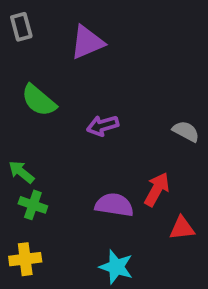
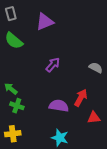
green semicircle: (39, 100) -> (14, 41), moved
purple arrow: (103, 126) -> (53, 65), turned 147

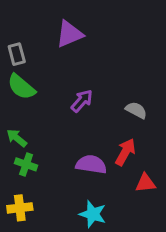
gray rectangle: (11, 14) -> (17, 54), moved
green semicircle: (14, 41) -> (21, 87), moved
gray semicircle: (96, 68) -> (136, 110), moved

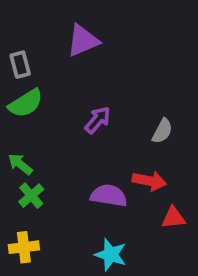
green semicircle: (21, 87) -> (26, 103), turned -72
gray semicircle: (136, 110) -> (162, 131), turned 90
red arrow: (125, 152) -> (149, 181), turned 72
green cross: (26, 164) -> (31, 196), turned 30

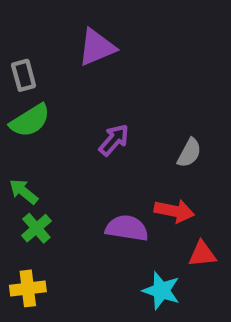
cyan star: (111, 255) -> (161, 291), moved

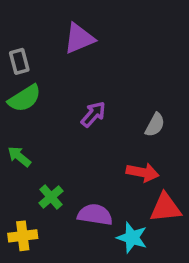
green cross: (36, 228) -> (51, 197), moved
purple semicircle: (127, 228) -> (95, 215), moved
red triangle: (202, 254) -> (166, 208), size x1.4

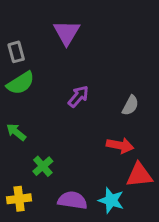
purple triangle: (79, 38) -> (67, 33), turned -36
purple semicircle: (95, 215) -> (73, 200), moved

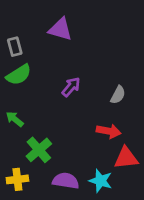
purple triangle: (67, 33) -> (60, 29), turned -45
green cross: (43, 166) -> (39, 150), size x1.4

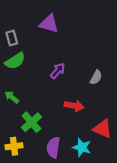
red arrow: (109, 131) -> (74, 106), moved
red triangle: (126, 158) -> (103, 129), turned 30
purple semicircle: (66, 181) -> (53, 147), turned -90

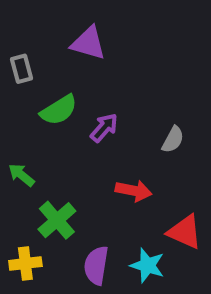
green semicircle: (15, 61) -> (59, 110), moved

